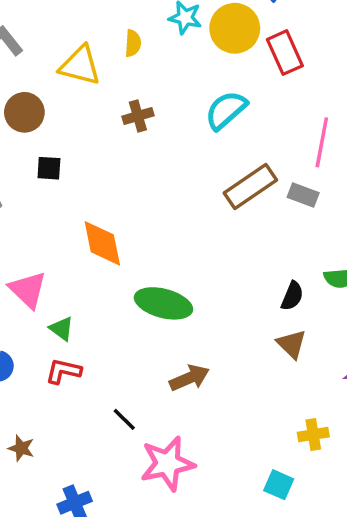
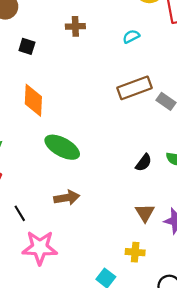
cyan semicircle: (226, 110) -> (131, 36), size x0.6
black square: (49, 168) -> (27, 46), moved
brown triangle: (292, 344) -> (145, 213), moved

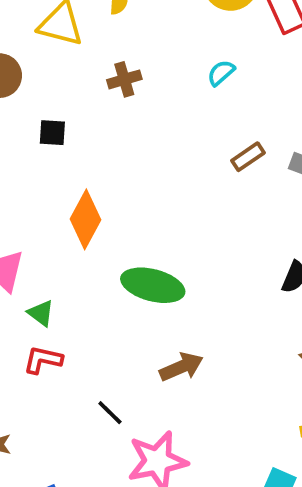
brown rectangle: (135, 88) -> (248, 157), size x0.6
orange diamond: (33, 100) -> (85, 219), turned 40

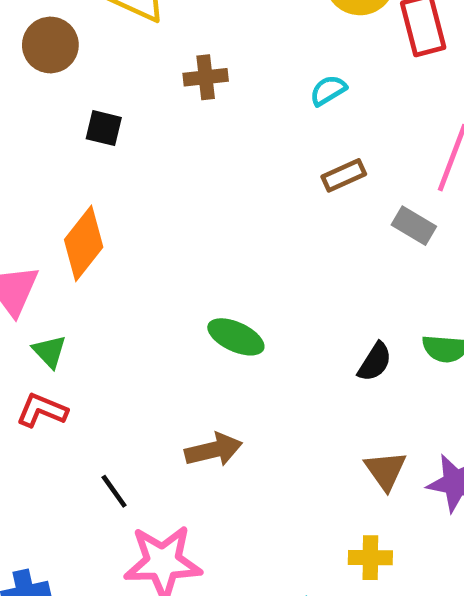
brown rectangle: (248, 157) -> (344, 175), moved
orange diamond: (85, 219) -> (84, 243), moved
green ellipse: (153, 285) -> (236, 337), moved, size x0.7

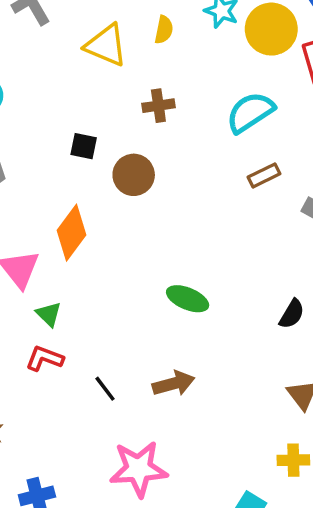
brown circle: (50, 45) -> (134, 175), moved
cyan semicircle: (328, 90) -> (250, 112), size x1.8
black line: (114, 491) -> (105, 389), moved

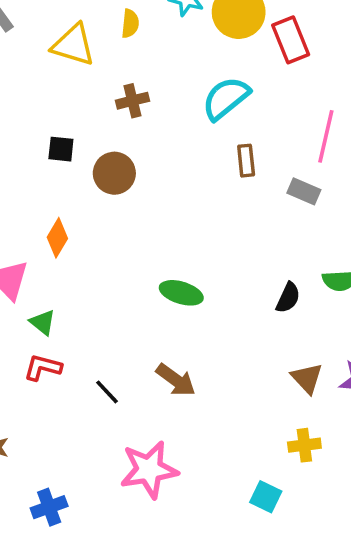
brown rectangle: (264, 175) -> (246, 161), turned -64
orange diamond: (72, 233) -> (57, 238), size x0.7
brown arrow: (174, 384) -> (176, 380), turned 57

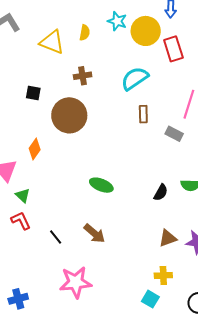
black square: (61, 149) -> (33, 93), moved
brown circle: (114, 173) -> (69, 115), size x1.5
red L-shape: (43, 367) -> (21, 221), turned 45
brown triangle: (307, 378) -> (168, 238), turned 48
cyan square: (266, 497) -> (150, 299), moved

